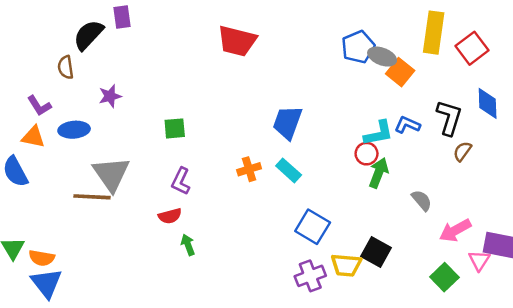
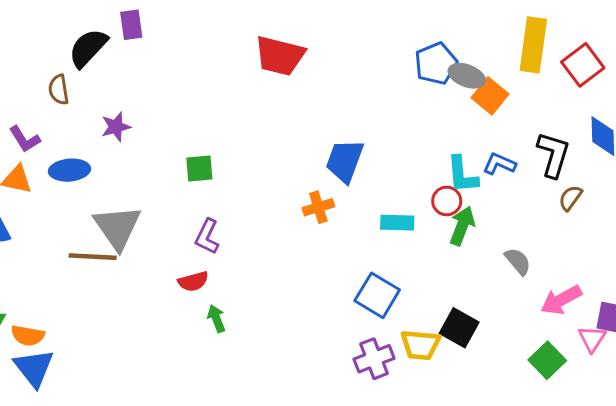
cyan L-shape: (379, 133) -> (462, 175), turned 96
orange cross: (249, 169) -> (318, 207), moved
cyan rectangle: (289, 170) -> (397, 223), moved, turned -40

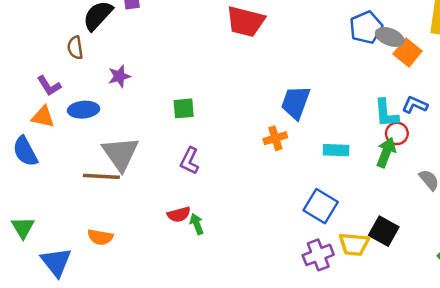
red circle: (447, 201) -> (397, 133), moved
red semicircle: (193, 281) -> (179, 214), moved
orange semicircle: (28, 336) -> (100, 237), moved

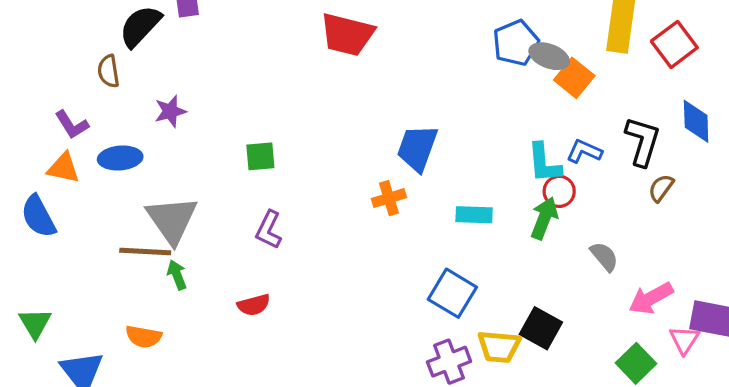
green arrow: (197, 224) -> (177, 275), moved

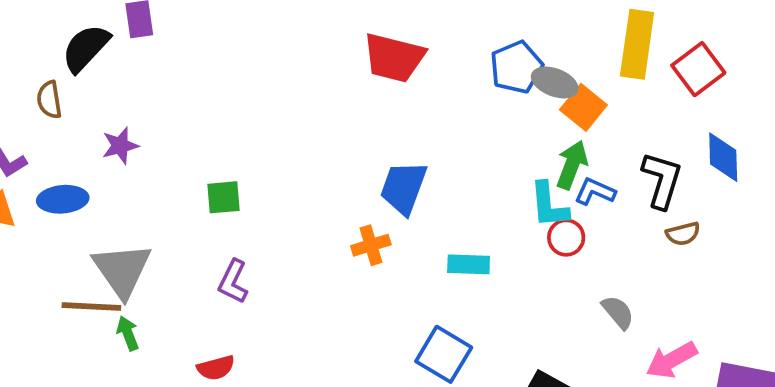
red trapezoid: (347, 34) -> (394, 58), moved
brown semicircle: (661, 188) -> (683, 234), turned -140
green arrow: (544, 218) -> (572, 165), moved

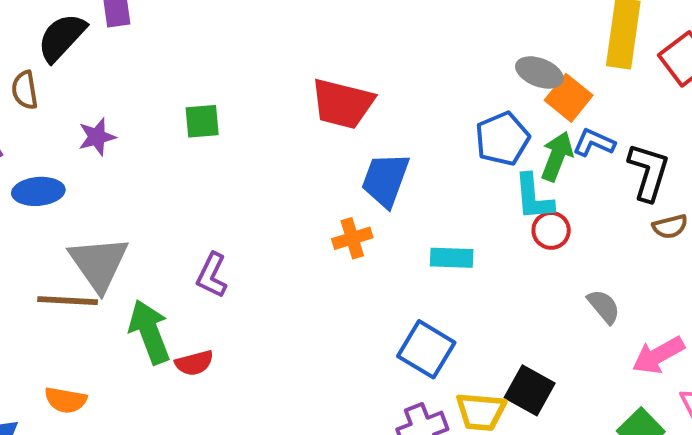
red trapezoid: (394, 58) -> (342, 104), moved
blue pentagon: (516, 67) -> (502, 139), moved
blue L-shape: (595, 192) -> (594, 143), moved
green square: (224, 197) -> (202, 121), moved
green arrow: (128, 333) -> (149, 332), moved, size x1.8

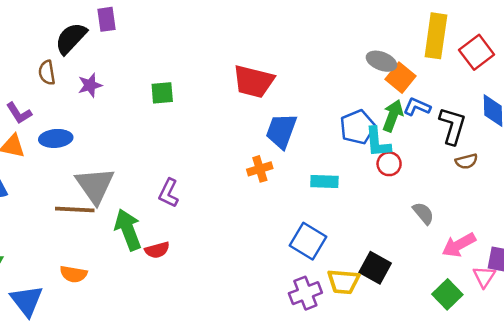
purple star: (97, 137) -> (90, 85), moved
blue pentagon: (502, 139) -> (357, 127), moved

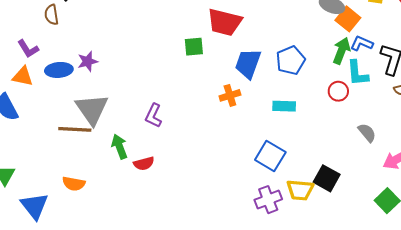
purple star: (90, 85) -> (88, 61), moved
green square: (162, 93) -> (194, 47), moved
blue pentagon: (357, 127) -> (291, 60), moved
cyan L-shape: (378, 142) -> (357, 73), moved
green arrow: (128, 230) -> (119, 146), size x0.7

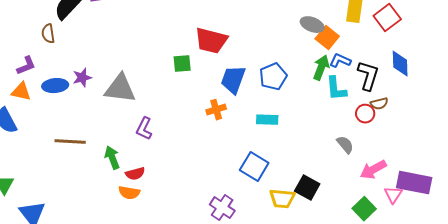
purple L-shape: (28, 49) -> (26, 66), turned -80
red circle: (338, 91) -> (365, 114), moved
gray triangle: (92, 109) -> (120, 89), moved, turned -48
orange semicircle: (74, 184) -> (129, 193), moved
purple cross: (268, 200) -> (222, 208), moved, turned -35

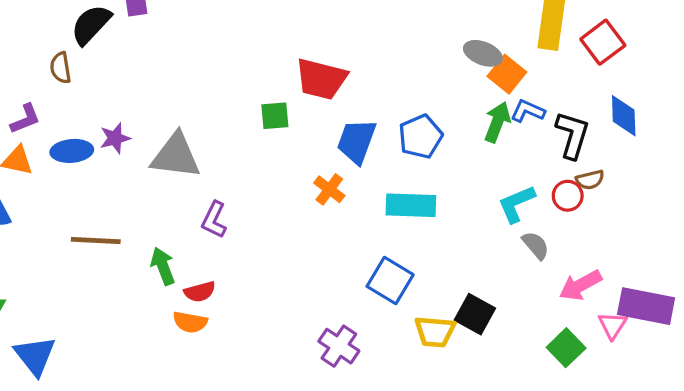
cyan L-shape: (336, 89) -> (516, 204), moved, turned 72
orange cross: (216, 110) -> (329, 189), turned -36
cyan rectangle: (267, 120) -> (411, 205), size x1.4

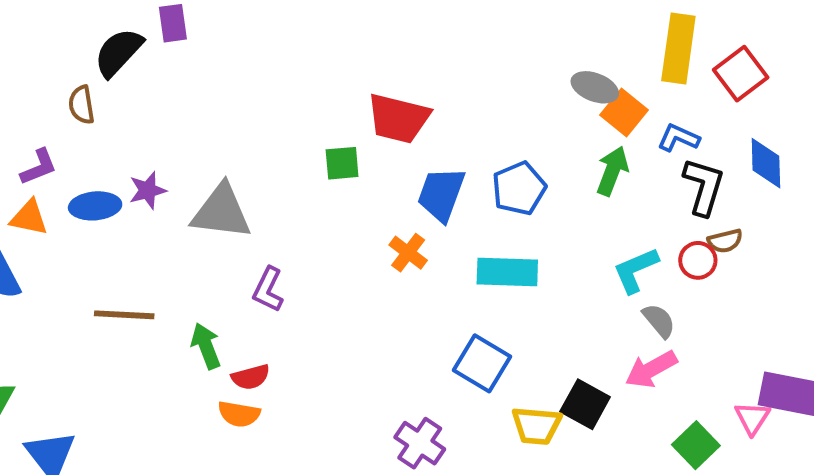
blue L-shape: (528, 111) -> (678, 138), moved
pink arrow: (580, 285) -> (651, 369), moved

